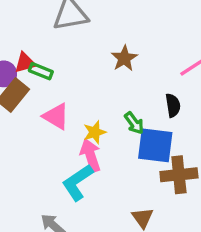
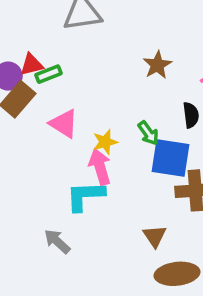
brown star: (124, 58) -> (157, 65), moved
green rectangle: (41, 71) -> (48, 74), turned -45
cyan L-shape: (78, 182) -> (85, 196), turned 30

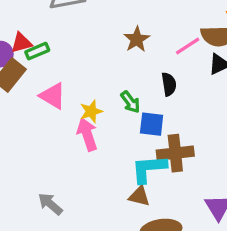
blue square: (171, 158) -> (152, 124), size x0.7
cyan L-shape: (85, 196) -> (149, 169), moved
brown triangle: (155, 236) -> (139, 196), turned -40

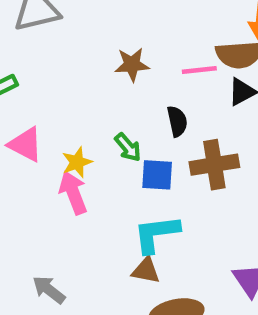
brown star: (137, 39) -> (132, 65), turned 30
pink line: (188, 46) -> (199, 70), turned 30
brown cross: (175, 153) -> (214, 165), moved
gray arrow: (50, 204) -> (49, 290), moved

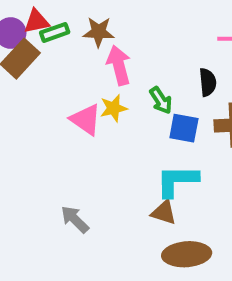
brown star: (132, 65) -> (99, 32), moved
pink triangle: (25, 144) -> (86, 120), moved
pink arrow: (73, 193) -> (119, 65), moved

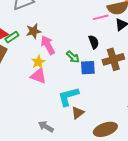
yellow star: (114, 108) -> (38, 62), moved
cyan L-shape: (177, 181) -> (68, 96), moved
brown triangle: (164, 212) -> (78, 113), moved, turned -40

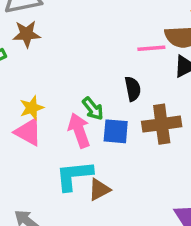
brown star: (34, 31) -> (27, 34), moved
pink arrow: (48, 45) -> (79, 130), moved
brown triangle: (78, 113) -> (99, 190), moved

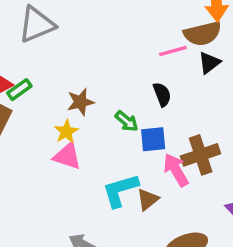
brown star: (27, 34) -> (80, 102), moved
brown cross: (162, 124) -> (201, 155), moved
pink arrow: (79, 130) -> (176, 170), moved

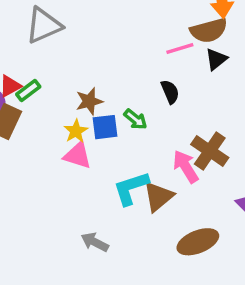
blue square: (153, 139) -> (105, 127), moved
brown cross: (201, 155) -> (210, 151), turned -36
brown triangle: (148, 200) -> (158, 197), size x1.4

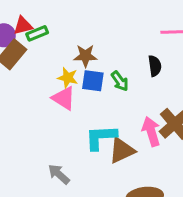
yellow star: (76, 131) -> (68, 78), turned 30

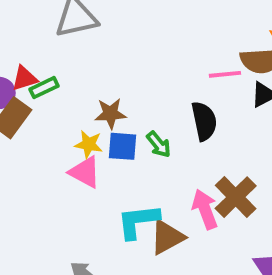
black semicircle: (155, 66) -> (204, 121), size x1.4

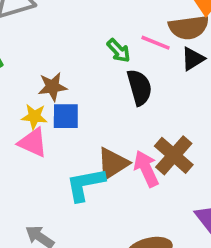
pink line: (225, 74) -> (156, 43), turned 32
green arrow: (159, 144) -> (119, 51), moved
brown triangle: (167, 237) -> (113, 164), moved

